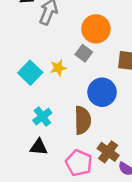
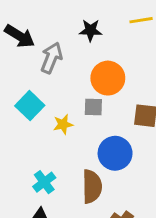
gray square: (84, 53) -> (93, 107), turned -35
cyan square: (30, 73) -> (30, 106), moved

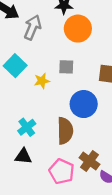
orange circle: (108, 78) -> (78, 29), moved

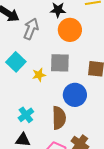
gray square: (66, 67) -> (60, 63), size x1.5

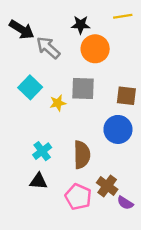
gray arrow: (31, 29) -> (48, 48), turned -70
blue circle: (75, 95) -> (118, 129), moved

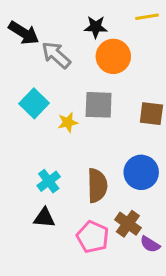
blue circle: (118, 129) -> (141, 172), moved

